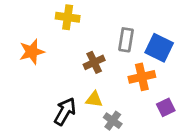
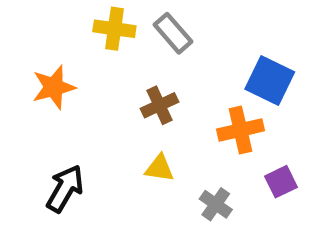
gray rectangle: (126, 40) -> (173, 33), moved, turned -50
black arrow: (65, 111) -> (65, 188), moved
gray cross: (113, 121) -> (216, 204), moved

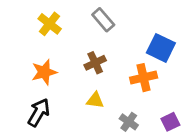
yellow cross: (114, 29) -> (50, 24), moved, turned 30
orange star: (54, 87) -> (44, 72), moved
purple square: (281, 182) -> (170, 122), moved

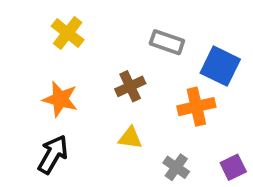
gray rectangle: (103, 20) -> (167, 42), moved, turned -30
orange star: (44, 72) -> (60, 99), turned 30

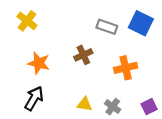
yellow cross: (68, 33) -> (27, 21), moved
blue square: (220, 66) -> (141, 23), moved
yellow triangle: (130, 138) -> (85, 104), moved

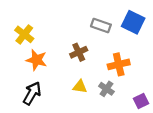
yellow cross: (27, 21) -> (24, 34), moved
yellow triangle: (85, 104) -> (80, 87), moved
gray cross: (113, 107) -> (106, 89), moved

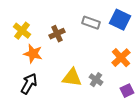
brown cross: (79, 52) -> (57, 34), moved
orange cross: (119, 64) -> (121, 58), moved, turned -30
yellow triangle: (80, 87) -> (72, 78), size x1.5

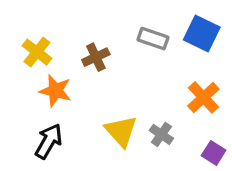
yellow triangle: (72, 78) -> (121, 131), turned 40
purple square: (127, 91) -> (214, 153), turned -32

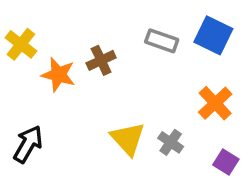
yellow cross: (37, 52) -> (21, 44), moved
orange star: (55, 91) -> (58, 75), moved
black arrow: (49, 141) -> (28, 144), moved

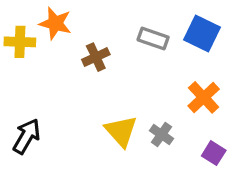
yellow cross: (21, 44) -> (20, 42), turned -36
orange star: (58, 75) -> (55, 23), moved

